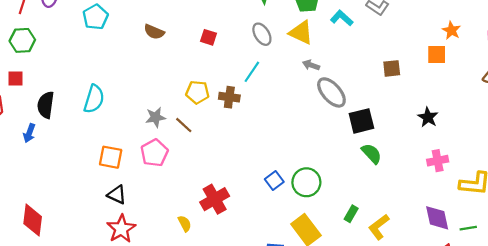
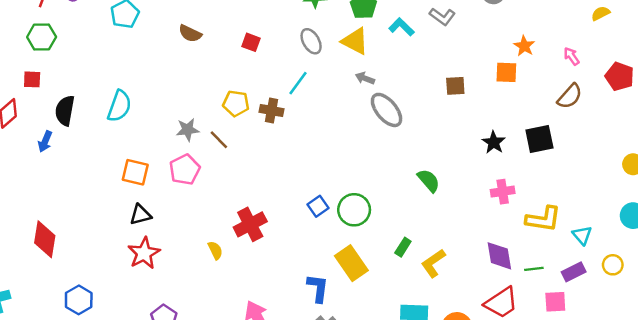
black square: (361, 121) -> (539, 139), moved
black triangle: (117, 195) -> (141, 215), turned -42

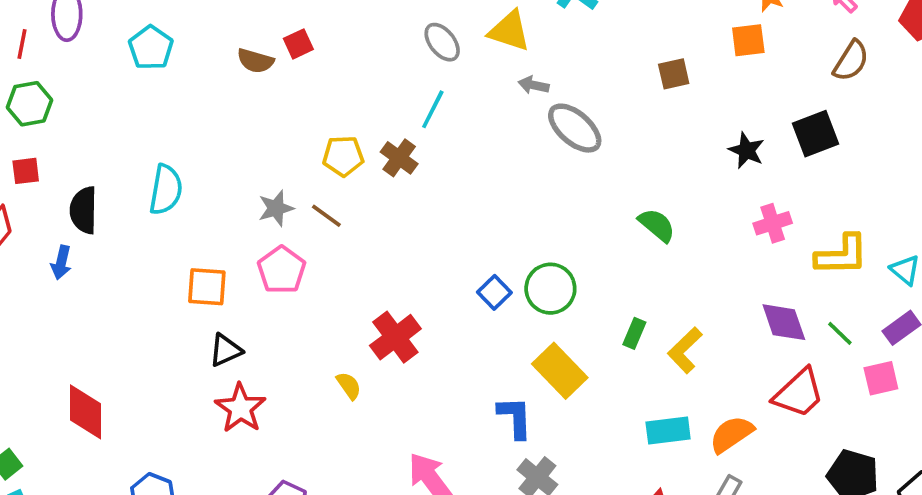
red square: (251, 42) -> (298, 44), moved, turned -36
brown cross: (271, 111) -> (399, 158), turned 35
green line: (534, 269) -> (840, 333), turned 60

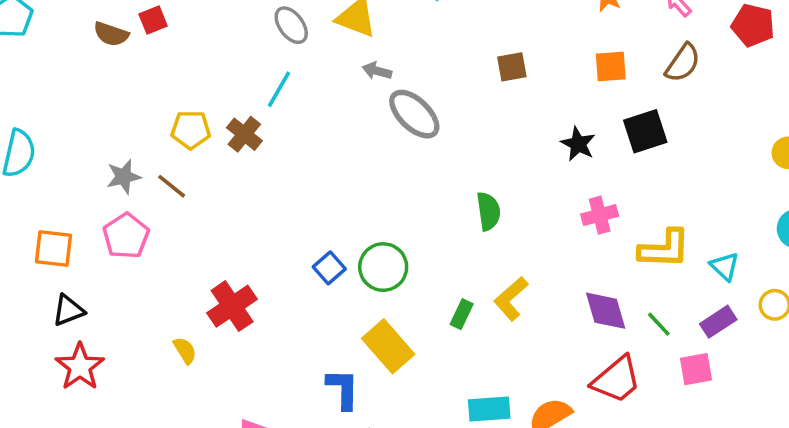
orange square: (748, 40) -> (611, 67), moved
green semicircle: (657, 225) -> (488, 211), turned 39
yellow L-shape: (685, 350) -> (511, 299), moved

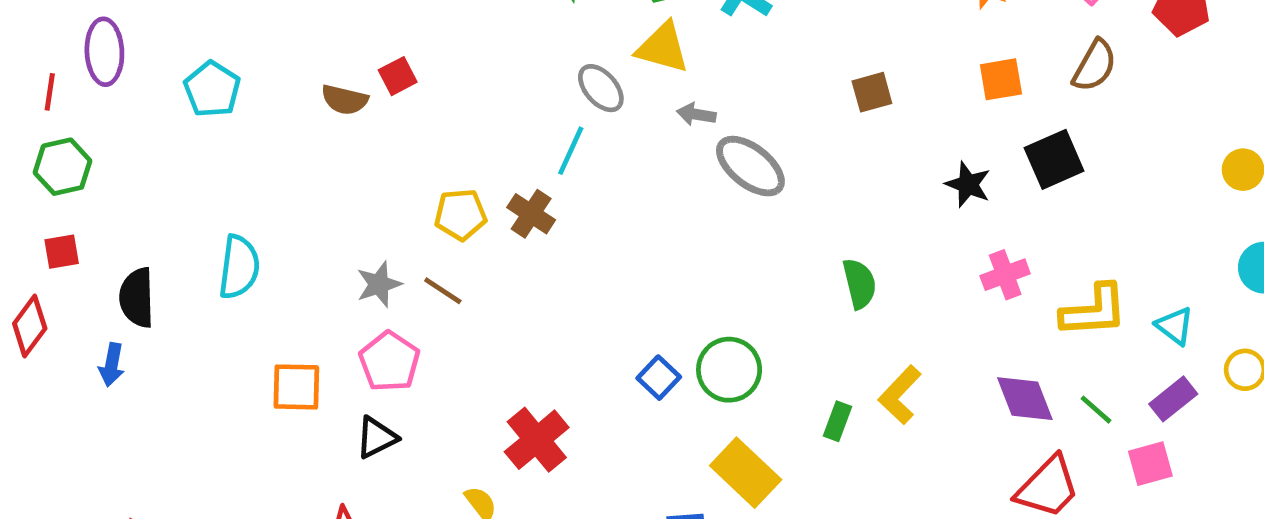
gray ellipse: (291, 25) -> (601, 88), moved
black triangle: (68, 310) -> (376, 438), moved

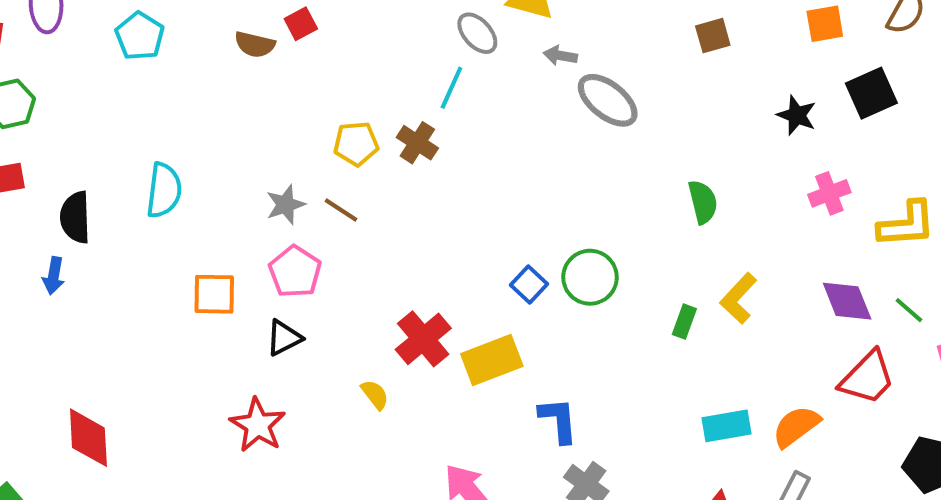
yellow rectangle: (746, 473) -> (492, 360), moved, turned -64

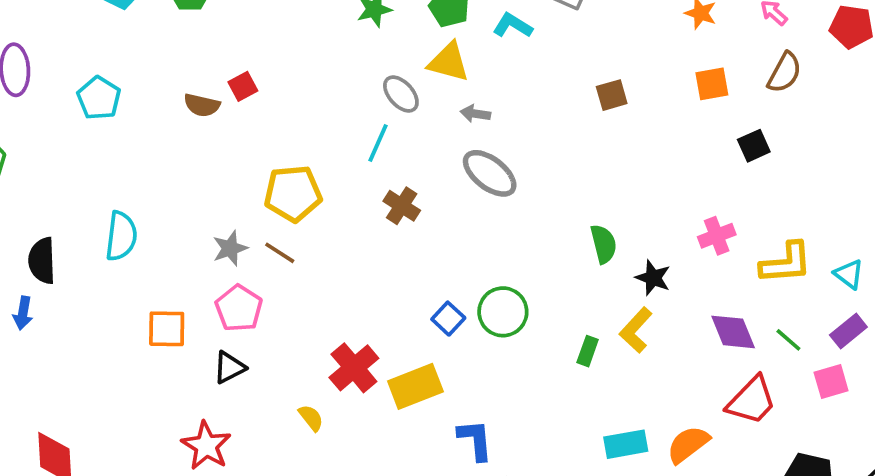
black square: (871, 93) -> (754, 146), size x0.7
gray ellipse: (608, 100) -> (490, 173), moved
black star: (797, 115) -> (653, 278), moved
brown cross: (417, 143) -> (402, 206), moved
yellow pentagon: (356, 144) -> (293, 193), size x1.4

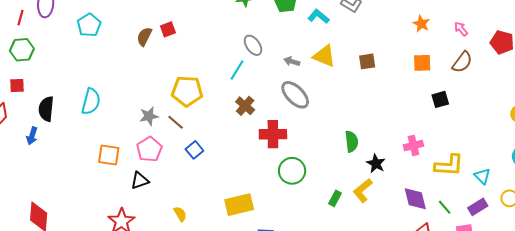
yellow triangle: (449, 62) -> (324, 56), moved
brown semicircle: (202, 105) -> (144, 37), turned 96
blue square: (448, 319) -> (194, 150), moved
red cross: (354, 368) -> (273, 134), moved, turned 32

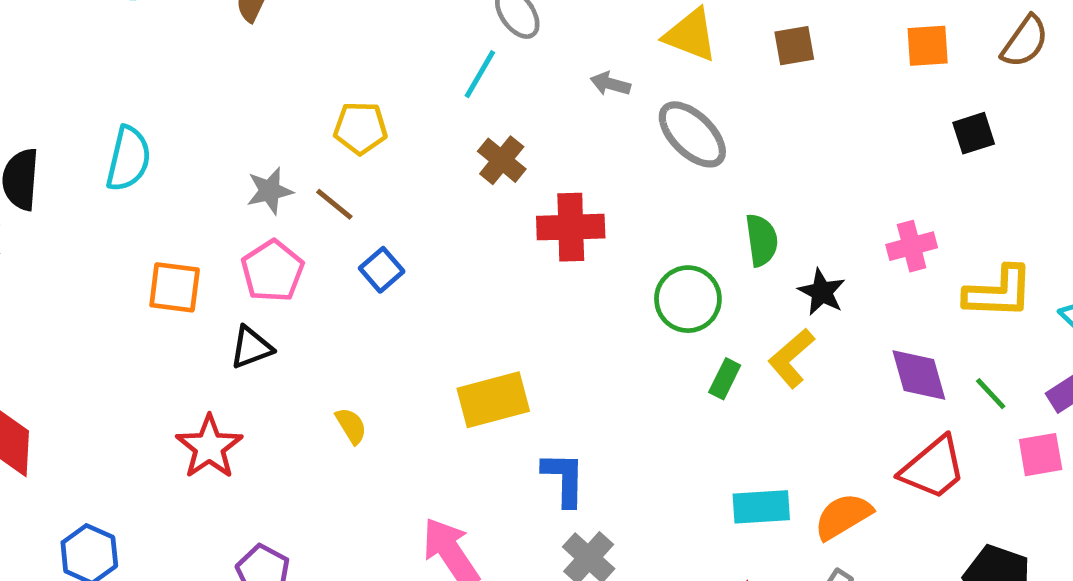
gray arrow: (292, 61) -> (610, 84), moved
yellow pentagon: (187, 91) -> (360, 128), size x0.7
gray ellipse: (295, 95) -> (692, 134), moved
green circle: (292, 171) -> (688, 299), moved

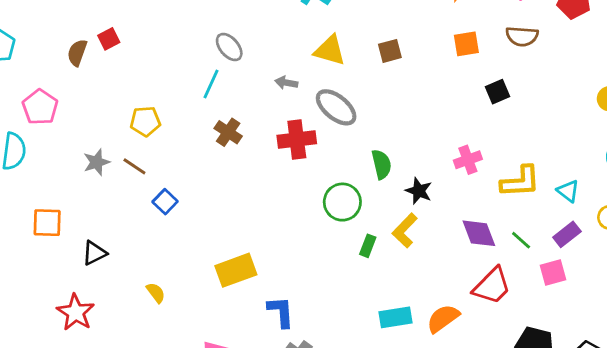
brown semicircle: (1025, 41) -> (522, 36), turned 64
red cross: (571, 227) -> (297, 139), moved
pink pentagon: (272, 271) -> (40, 107), moved

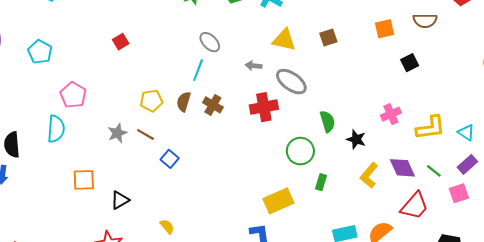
brown semicircle: (77, 53) -> (184, 102), moved
yellow L-shape: (405, 230) -> (369, 175), moved
yellow rectangle: (236, 270) -> (278, 201), moved

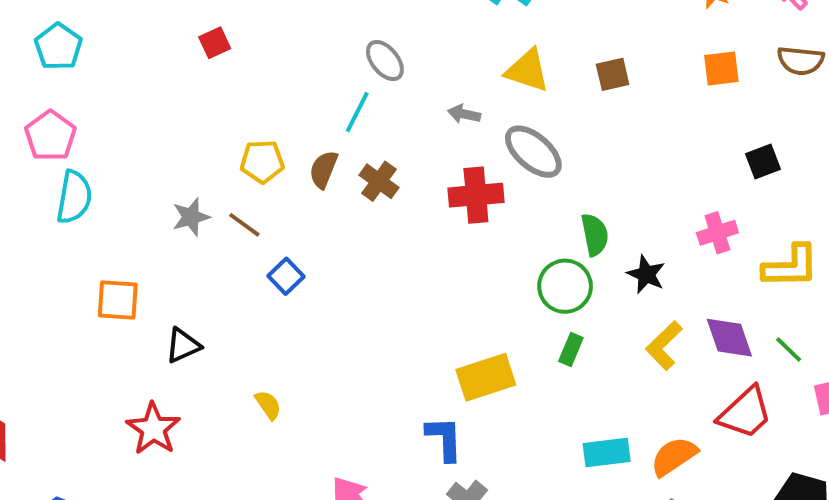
black square: (410, 63) -> (763, 162), moved
pink pentagon: (73, 95) -> (50, 136), moved
green circle: (300, 151) -> (565, 286), moved

